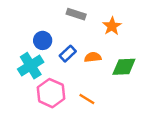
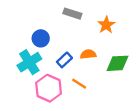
blue rectangle: (68, 54) -> (64, 60), moved
orange line: (87, 99) -> (79, 84), moved

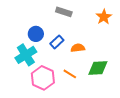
orange star: (106, 25) -> (104, 17), moved
blue rectangle: (64, 60) -> (57, 42), moved
green diamond: (118, 63) -> (98, 68), moved

